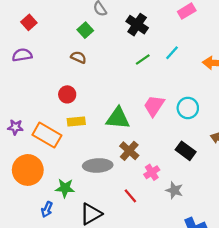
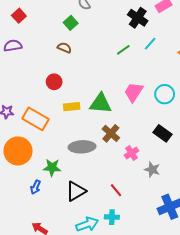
black cross: (137, 25) -> (138, 18), moved
yellow rectangle: (76, 122) -> (72, 107), moved
red line: (130, 196) -> (116, 190), moved

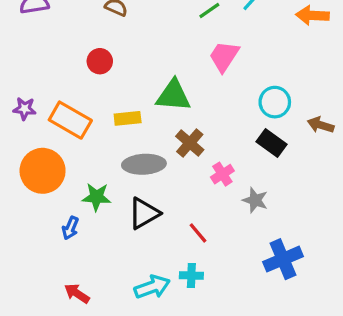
pink trapezoid: (134, 92) -> (224, 56), moved
cyan circle: (165, 94) -> (275, 102), moved
yellow rectangle: (72, 107) -> (128, 118), moved
black triangle: (76, 191) -> (144, 213), moved

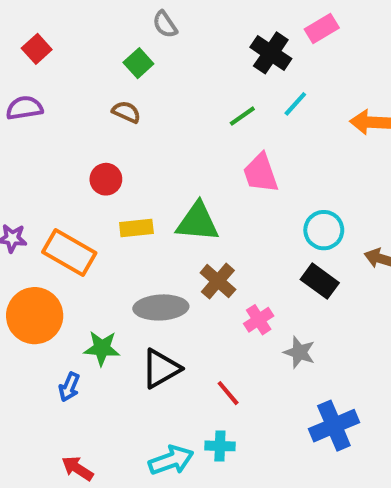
pink trapezoid: (224, 56) -> (261, 173), turned -52
yellow rectangle: (128, 118) -> (136, 228), moved

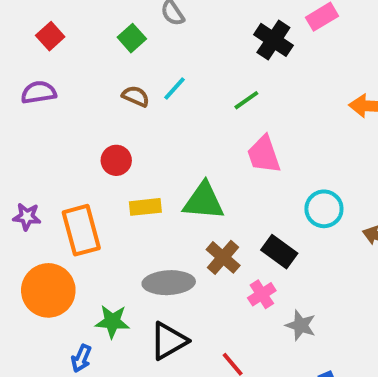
green square: (138, 63) -> (132, 38), moved
cyan line: (295, 104) -> (174, 88), moved
orange rectangle: (69, 253) -> (81, 230), turned 45
black rectangle: (320, 281) -> (279, 252), moved

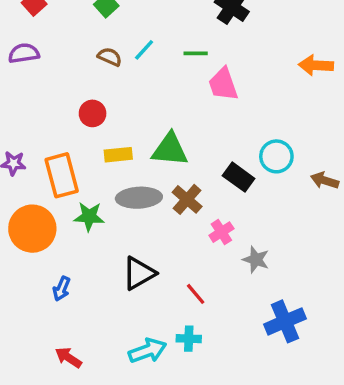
green line: (246, 100) -> (196, 53), moved, turned 35
pink trapezoid: (264, 155) -> (223, 84), moved
black rectangle: (279, 252) -> (239, 177), moved
gray ellipse: (169, 283) -> (139, 198), moved
green star: (112, 321) -> (89, 217), moved

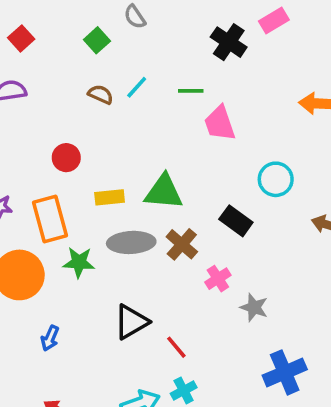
red circle: (93, 113) -> (66, 158), moved
cyan circle: (276, 156) -> (276, 179), moved
red line: (196, 294) -> (176, 347), moved
cyan cross: (189, 339) -> (184, 391), turned -30

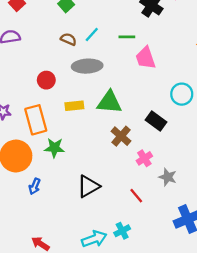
gray ellipse: (131, 242) -> (87, 66), moved
blue arrow: (50, 338) -> (35, 186), moved
red line: (176, 347) -> (136, 196), moved

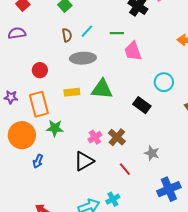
brown semicircle: (68, 39) -> (67, 35), turned 56
red circle: (46, 80) -> (40, 70), moved
brown cross: (121, 136) -> (117, 137), moved
pink cross: (144, 158) -> (95, 137), moved

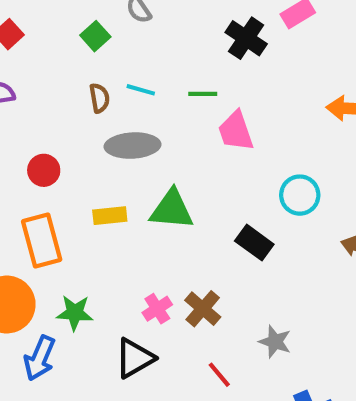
cyan line: (87, 31) -> (141, 90), turned 64
green star: (55, 128) -> (75, 313), moved
blue arrow: (38, 161) -> (40, 358), size x1.5

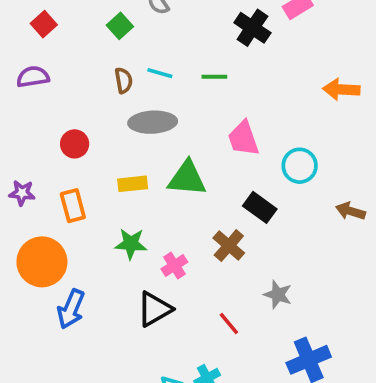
pink trapezoid: (236, 131) -> (243, 138), moved
orange rectangle: (42, 240) -> (73, 206), size x0.7
brown cross: (203, 309) -> (229, 246), moved
green star: (75, 313) -> (131, 244), moved

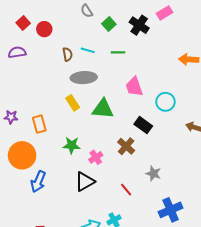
green square: (120, 26) -> (109, 24), moved
red circle: (75, 144) -> (44, 29), moved
yellow rectangle: (133, 184) -> (73, 103), moved, turned 63

